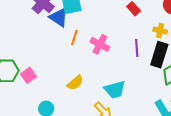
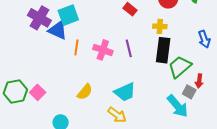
purple line: (137, 48) -> (129, 48), moved

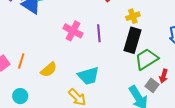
yellow cross: (160, 26) -> (133, 16), turned -32
orange line: (76, 47) -> (21, 61), moved

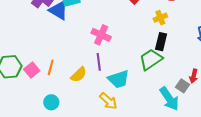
purple line: (99, 33) -> (99, 62), moved
black rectangle: (133, 40) -> (161, 42), size x0.7
green trapezoid: (146, 59) -> (151, 59), moved

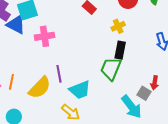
pink cross: (101, 35) -> (45, 36), moved, turned -30
green trapezoid: (151, 59) -> (111, 69), turned -30
yellow semicircle: (79, 75) -> (40, 88), size x1.4

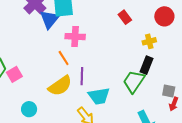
blue triangle: (16, 25) -> (50, 19), turned 30
orange line: (11, 82) -> (64, 58), moved, turned -56
gray square: (144, 93) -> (169, 91), moved, turned -32

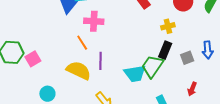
yellow semicircle: (60, 86) -> (79, 70), turned -120
gray square: (169, 91) -> (187, 58), moved, turned -32
cyan trapezoid: (99, 96) -> (135, 74), moved

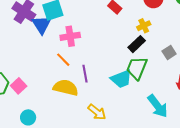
black rectangle: (165, 50) -> (137, 44), moved, turned 36
cyan circle: (47, 94) -> (28, 117), moved

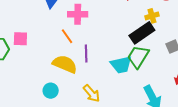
black rectangle: (137, 44) -> (142, 33), size x1.4
pink square: (19, 86) -> (20, 39), moved, turned 35
cyan circle: (28, 117) -> (51, 91), moved

